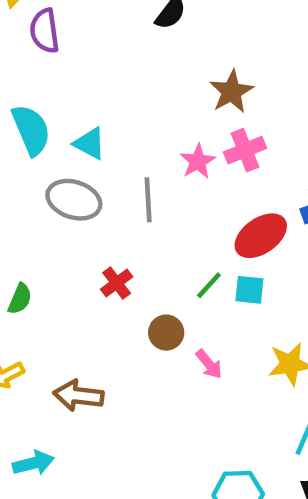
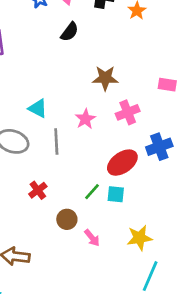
brown star: (231, 92) -> (105, 78), turned 30
cyan triangle: (90, 143) -> (38, 108), moved
pink cross: (245, 150) -> (128, 112), moved

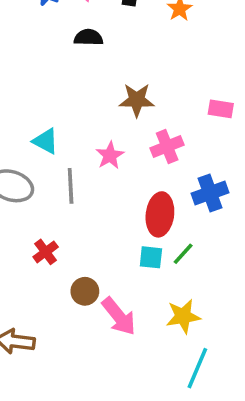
black semicircle: (70, 32) -> (88, 37), turned -126
red ellipse: (122, 163) -> (160, 214), turned -48
green line: (92, 192) -> (183, 254), moved
pink arrow: (92, 238) -> (119, 316), size x1.6

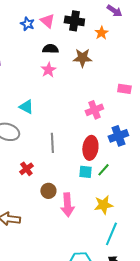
brown star: (137, 100) -> (82, 58), moved
pink star: (110, 155) -> (48, 70), moved
gray line: (71, 186) -> (52, 143), moved
pink arrow: (119, 316) -> (67, 205), turned 35

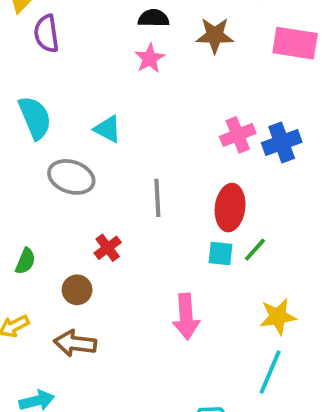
pink rectangle: (124, 89) -> (295, 43), moved, size x1.6
blue cross: (118, 136) -> (282, 143), moved
brown circle: (48, 191) -> (77, 290), moved
yellow star: (103, 205) -> (278, 317), moved

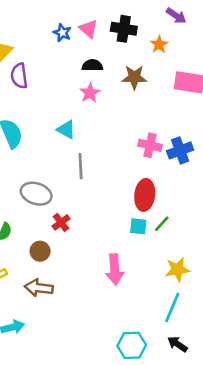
cyan triangle: (108, 129) -> (66, 130), moved
pink cross: (238, 135) -> (150, 145), turned 35
gray ellipse: (71, 177) -> (36, 194), moved
gray line: (157, 198) -> (81, 166), moved

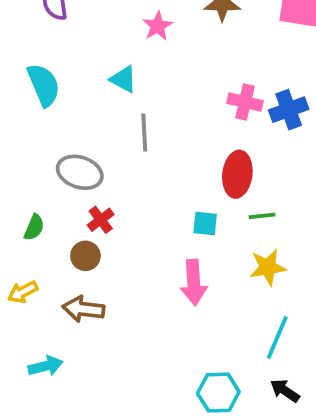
red cross: (61, 222) -> (101, 220), moved
green line: (162, 224) -> (262, 216), turned 42
cyan square: (138, 226) -> (205, 224), moved
yellow star: (177, 270) -> (268, 267), moved

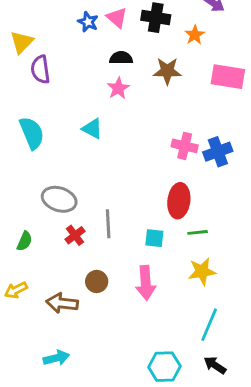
gray line: (144, 132) -> (108, 224), moved
brown circle: (85, 256) -> (97, 281), moved
cyan arrow: (46, 366) -> (56, 358), moved

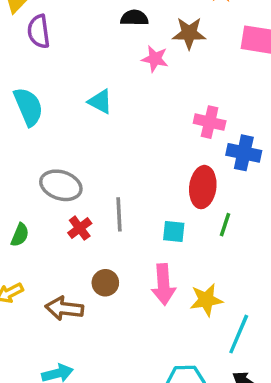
pink star: (118, 88) -> (155, 59), moved, turned -30
blue cross: (218, 152) -> (244, 153), moved, turned 32
green line: (198, 232) -> (225, 225), turned -66
yellow star: (202, 271) -> (206, 300), moved

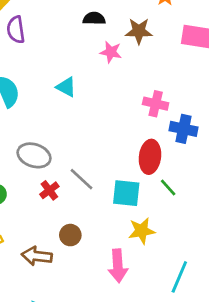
gray line: (119, 214) -> (82, 179), turned -44
green line: (225, 225) -> (168, 188), turned -60
cyan square: (174, 231) -> (126, 193), size x1.5
pink arrow: (163, 284) -> (118, 266), moved
yellow star: (206, 300) -> (142, 231), moved

